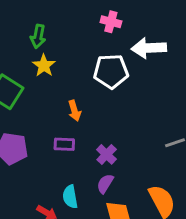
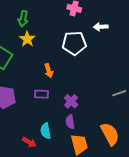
white arrow: (149, 48) -> (101, 27), size x0.6
purple semicircle: (105, 184) -> (70, 122), turned -40

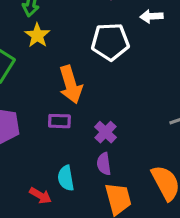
orange arrow: (49, 71) -> (71, 85), size x1.6

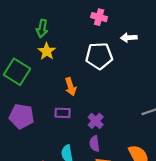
orange arrow: (71, 85) -> (71, 87), size x0.7

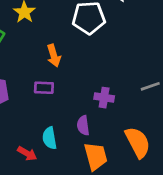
purple cross: (96, 121) -> (104, 98), moved, turned -35

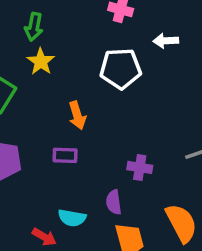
cyan semicircle: (50, 138) -> (72, 218), turned -70

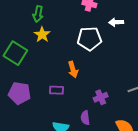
orange arrow: (77, 115) -> (73, 70), moved
purple cross: (140, 167) -> (101, 97), turned -32

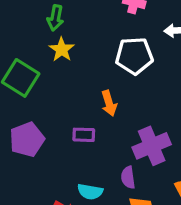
purple pentagon: (20, 93) -> (27, 140), turned -30
purple cross: (101, 97) -> (152, 146), size x1.6

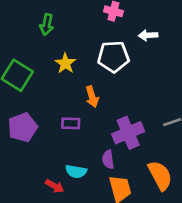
yellow star: (62, 49) -> (65, 63), moved

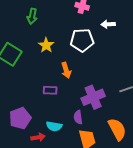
purple pentagon: (23, 127) -> (20, 118), moved
red arrow: (55, 186) -> (38, 137), turned -40

